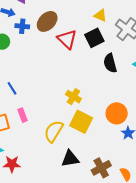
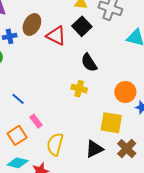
black semicircle: (110, 63) -> (89, 63), moved
yellow square: (81, 122) -> (111, 123), moved
yellow semicircle: (54, 131) -> (55, 144), moved

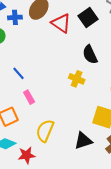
blue line: (18, 99) -> (18, 73), moved
pink rectangle: (36, 121) -> (29, 97), moved

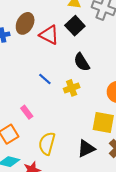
blue line: (18, 73) -> (45, 79), moved
yellow cross: (77, 79) -> (72, 88), turned -35

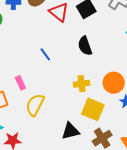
yellow cross: (72, 88) -> (81, 84), moved
yellow semicircle: (47, 143) -> (35, 105), moved

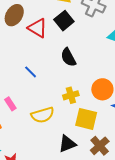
yellow semicircle: (35, 105) -> (43, 115), moved, turned -125

